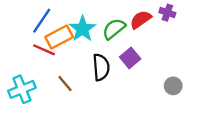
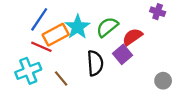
red semicircle: (141, 20) -> (132, 37), moved
cyan cross: (22, 89) -> (28, 71), moved

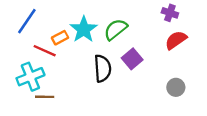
blue line: (39, 19) -> (27, 21), moved
orange rectangle: (56, 35) -> (60, 38), size x0.6
red semicircle: (132, 37) -> (176, 40), moved
brown line: (61, 79) -> (45, 97), moved, turned -49

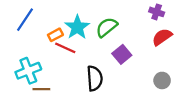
red line: (45, 51) -> (65, 48), moved
black semicircle: (103, 68) -> (95, 78), moved

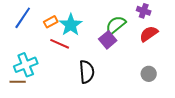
green semicircle: (107, 27) -> (116, 25), moved
orange rectangle: (55, 35) -> (51, 22), moved
purple square: (122, 54) -> (108, 40), moved
brown line: (41, 89) -> (18, 82), moved

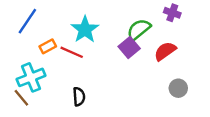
orange rectangle: (51, 22) -> (48, 46), moved
red semicircle: (149, 34) -> (165, 51), moved
black semicircle: (87, 72) -> (79, 97), moved, size x0.7
brown line: (18, 82) -> (21, 98), turned 49

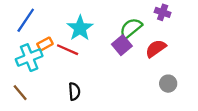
cyan cross: (31, 77) -> (29, 58), moved

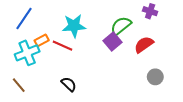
cyan star: (80, 28) -> (74, 26), turned 30
black semicircle: (74, 91) -> (69, 84), turned -42

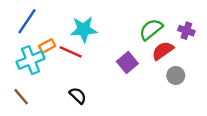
purple cross: (150, 11) -> (186, 31), moved
green semicircle: (121, 26) -> (151, 29), moved
purple square: (113, 41) -> (127, 62), moved
gray circle: (155, 77) -> (176, 75), moved

